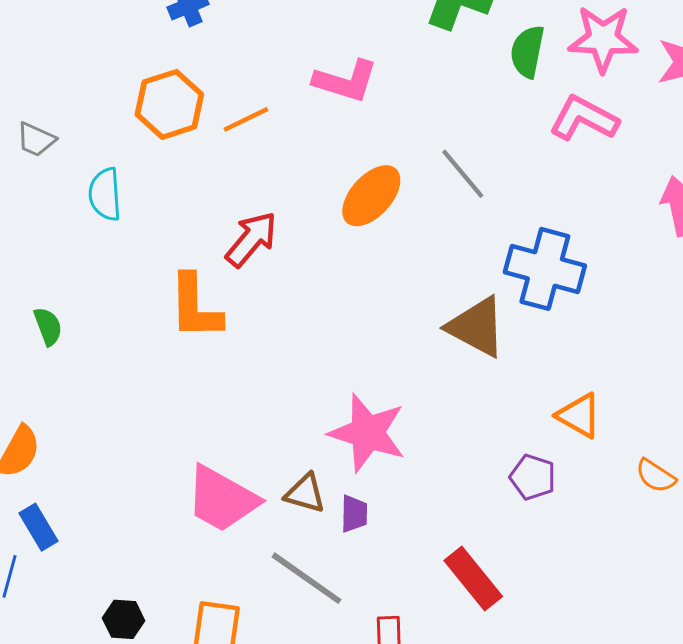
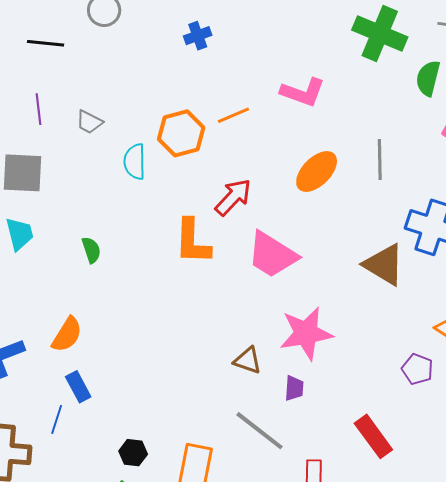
orange hexagon: (169, 104) -> (181, 133), moved
gray line: (463, 174) -> (380, 159), turned 36
pink star: (367, 433) -> (306, 333), turned -30
brown triangle: (305, 493) -> (248, 360), moved
pink trapezoid: (222, 499) -> (272, 255), moved

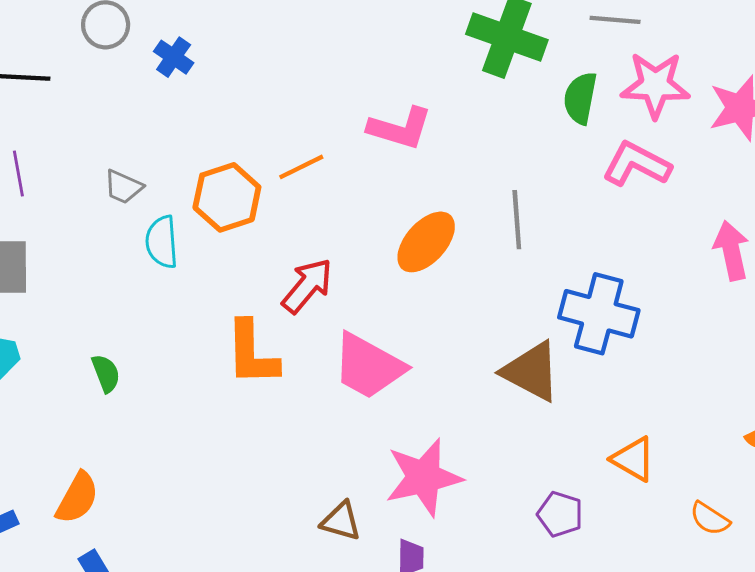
blue cross: (198, 36) -> (174, 57), moved, turned -32
gray trapezoid: (89, 122) -> (123, 187), moved
purple pentagon: (417, 369) -> (560, 514), moved

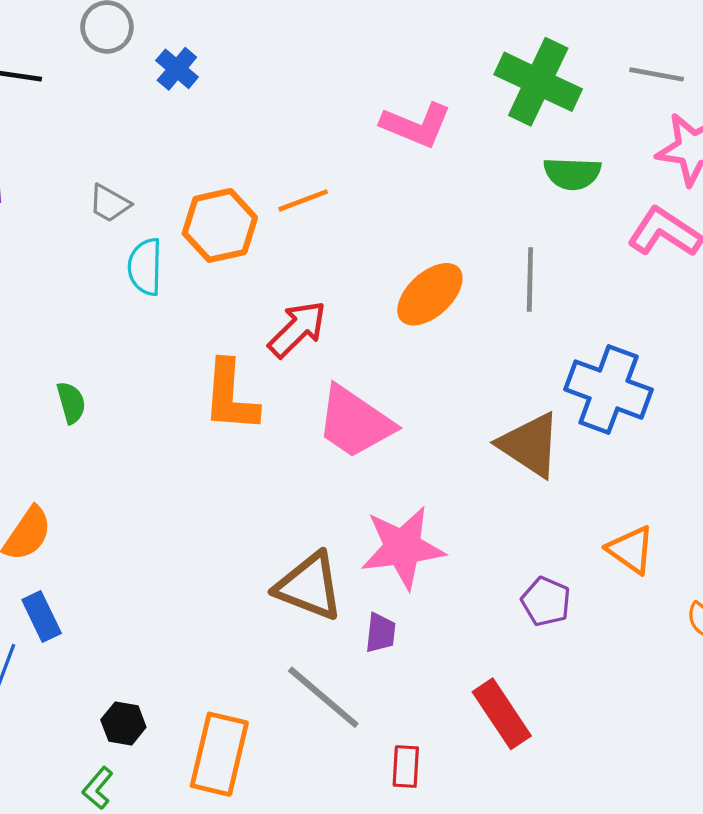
green semicircle: (580, 98) -> (572, 173), moved, turned -104
pink L-shape: (400, 128) -> (416, 125), moved
brown triangle: (341, 521) -> (309, 586), size x1.6

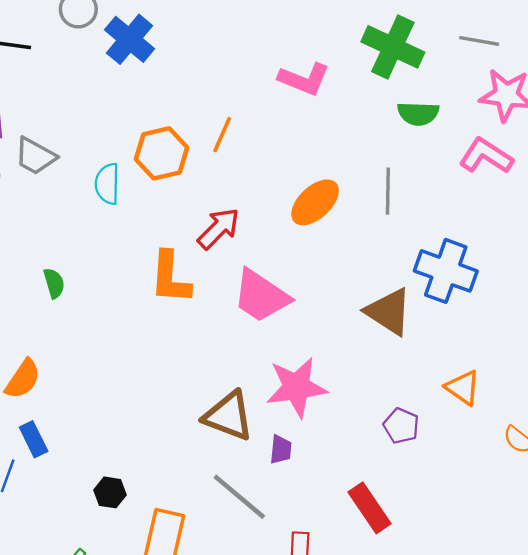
blue cross: (177, 69) -> (130, 39), size x1.6
orange line: (303, 200) -> (222, 135), turned -45
gray trapezoid: (109, 203) -> (35, 156), moved, size x1.4
black hexagon: (123, 723) -> (110, 492), moved

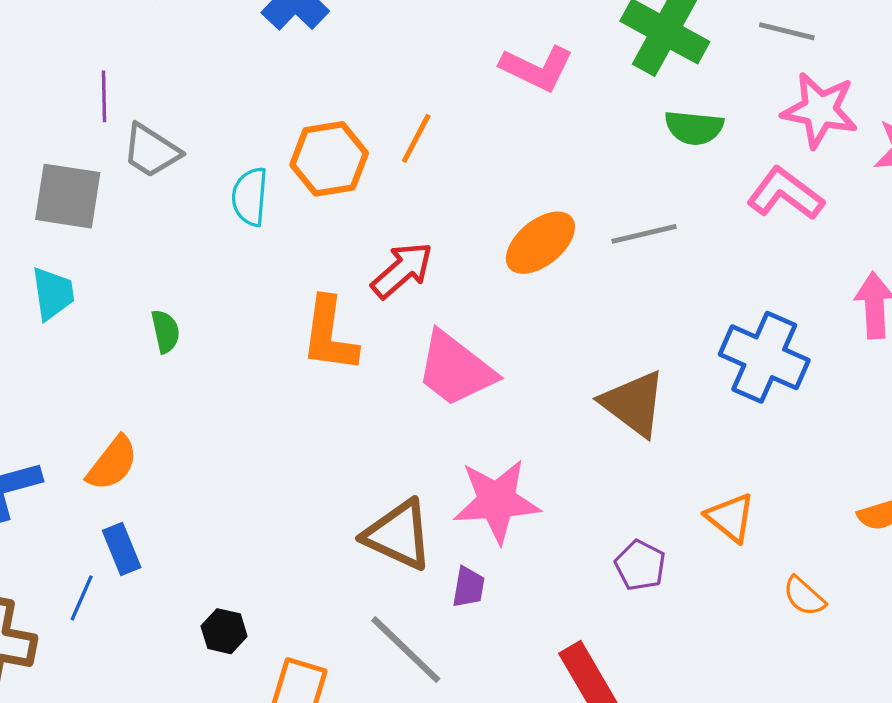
gray line: (388, 191) -> (644, 234), turned 72
blue cross: (446, 271) -> (764, 357), moved

